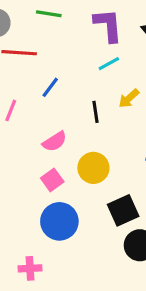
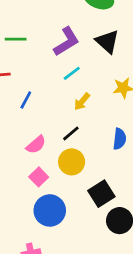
purple L-shape: (108, 25) -> (66, 42), turned 72
yellow arrow: (129, 98) -> (82, 102), moved
black line: (95, 112) -> (71, 133), moved, turned 66

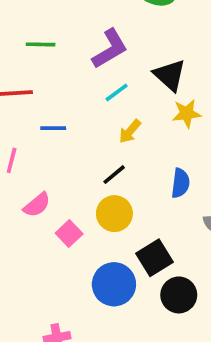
black triangle: (107, 42) -> (170, 75), moved
blue line: (26, 100) -> (53, 128), turned 60
pink semicircle: (36, 145) -> (37, 205), moved
blue circle: (50, 210) -> (114, 284), moved

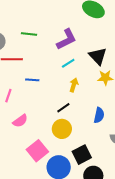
yellow arrow: (130, 131) -> (74, 85), turned 152
pink square: (69, 233) -> (37, 151), moved, size x1.5

